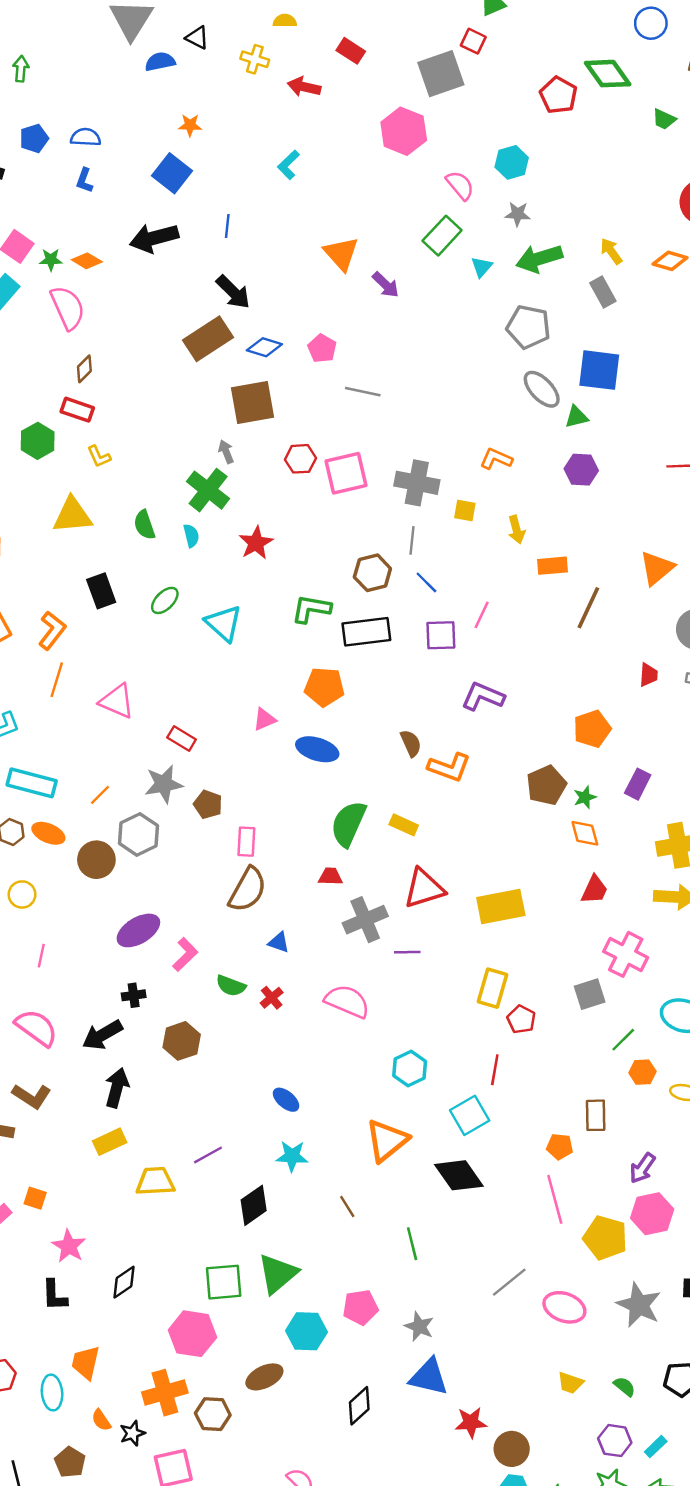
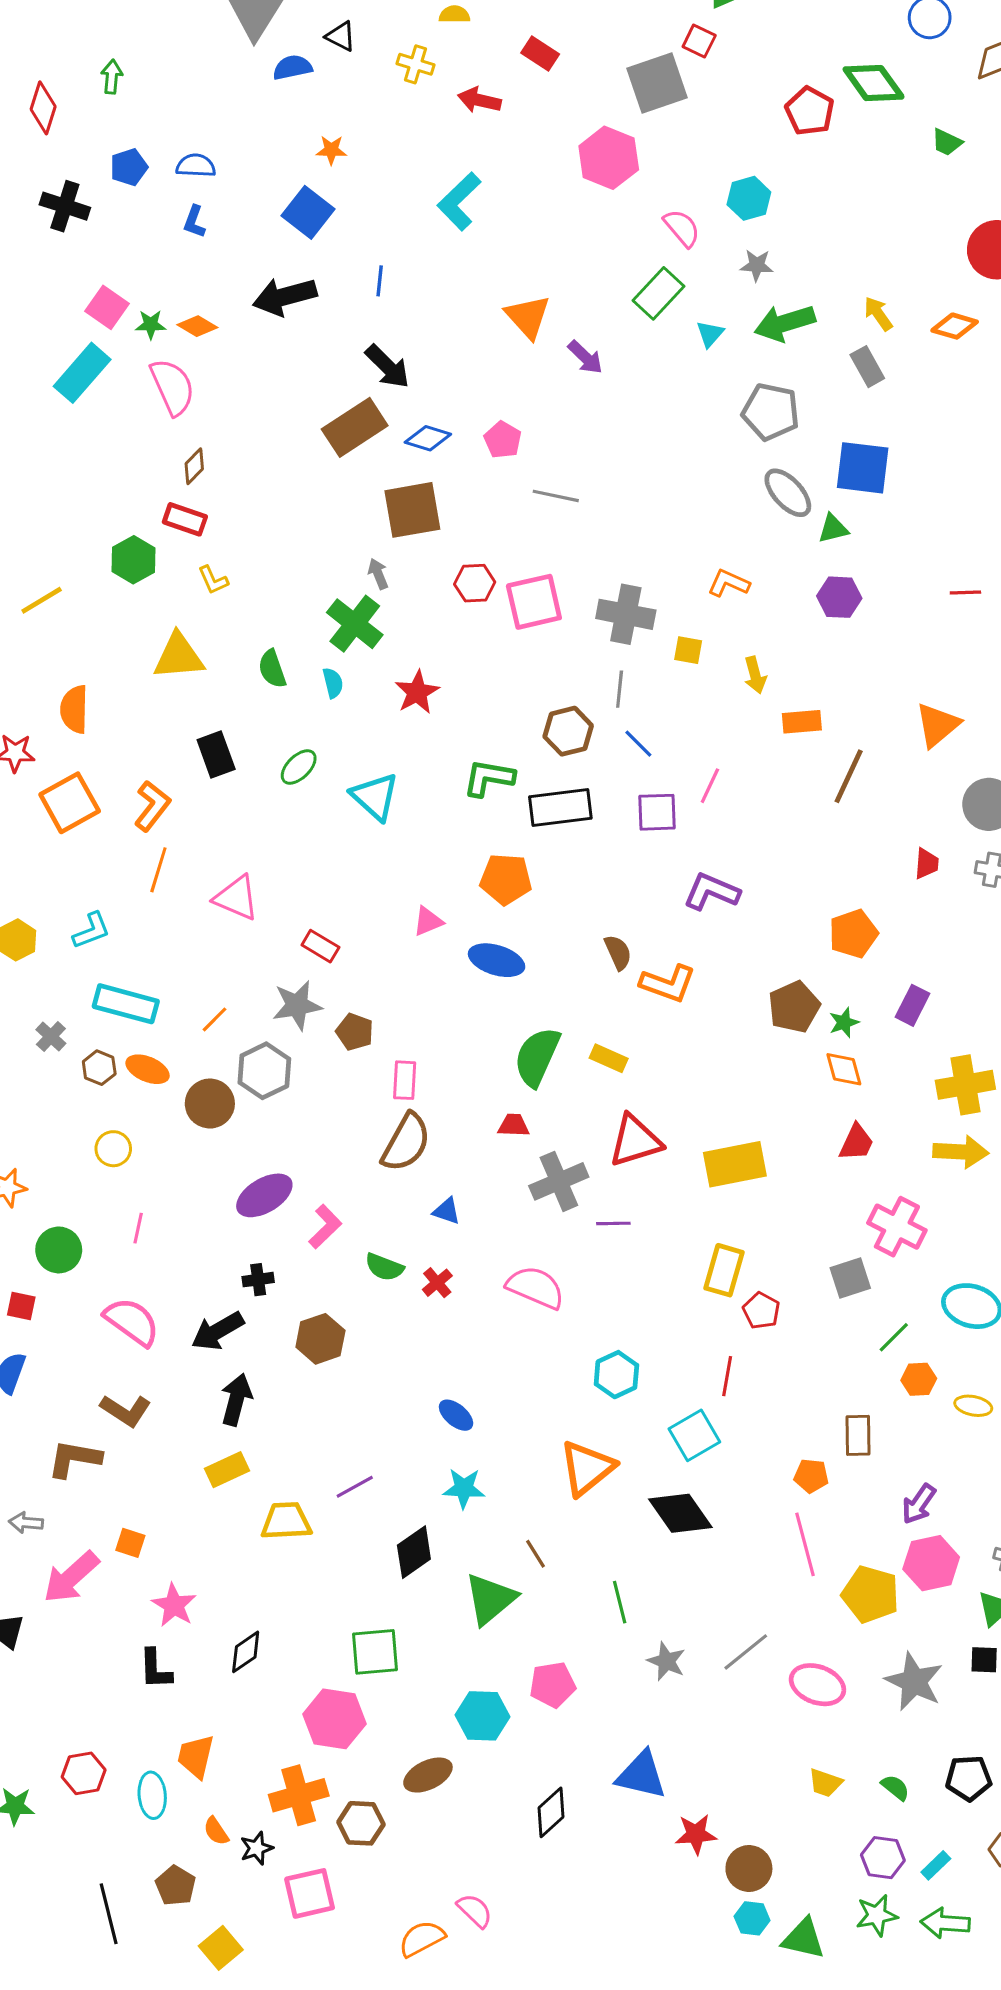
cyan L-shape: (288, 165) -> (459, 201), size x1.5
green triangle: (278, 1274) -> (490, 1599), moved
gray star: (419, 1327) -> (666, 1661), moved

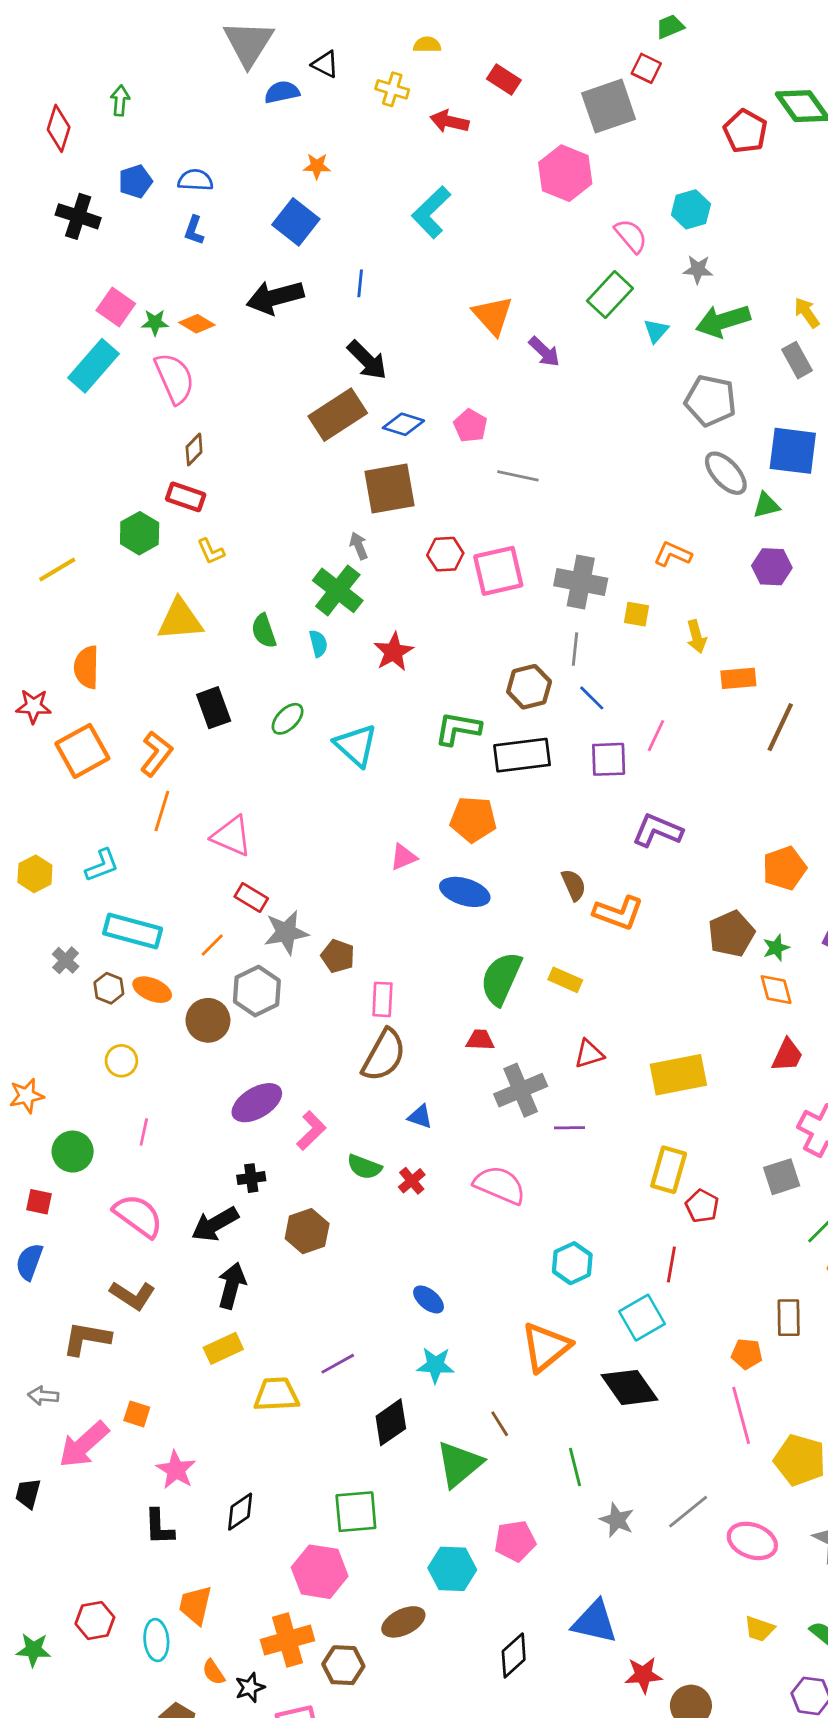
red rectangle: (320, 946) -> (251, 897), moved
red triangle: (635, 1141) -> (589, 1054), size x0.6

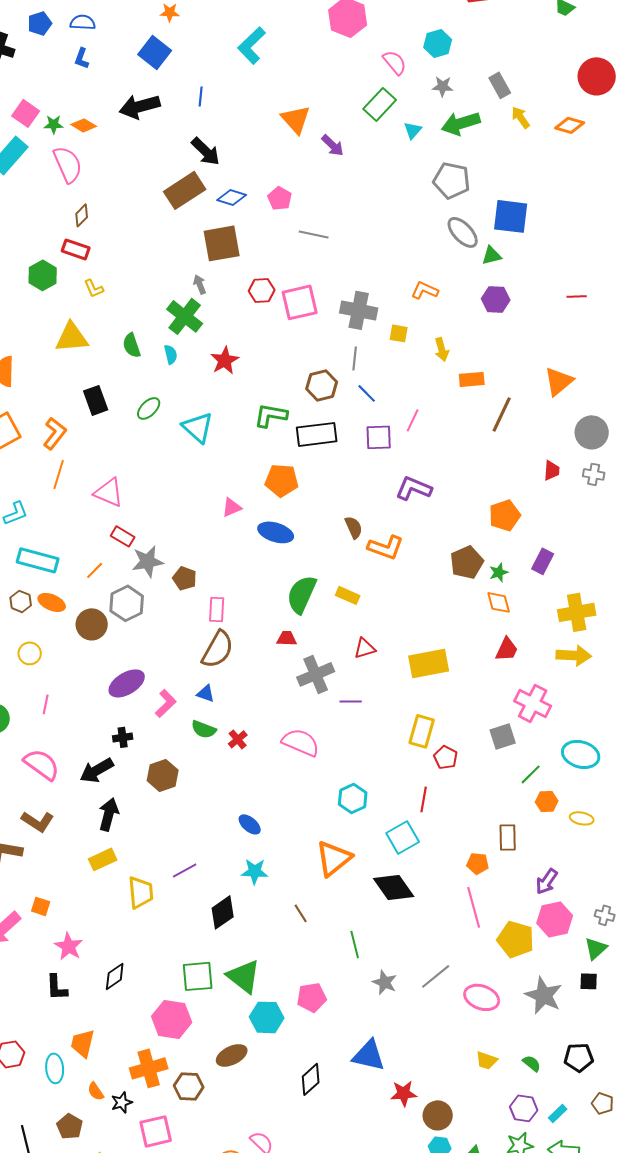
gray rectangle: (797, 360) -> (500, 85), moved
blue triangle: (420, 1117) -> (206, 693), moved
yellow trapezoid: (276, 1394) -> (141, 892), turned 88
green triangle: (459, 1464) -> (244, 976), moved, turned -42

